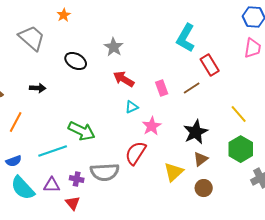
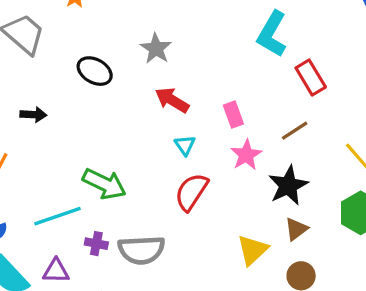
brown line: (192, 88) -> (295, 131), moved
cyan triangle: (132, 107) -> (185, 145), turned -40
pink star: (152, 126) -> (246, 155), moved
red semicircle: (136, 153) -> (191, 192), moved
purple cross: (77, 179) -> (96, 244), moved

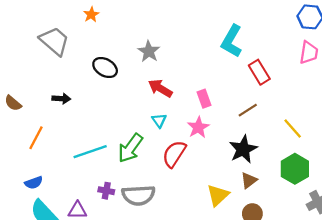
cyan triangle: (185, 145) -> (159, 120), moved
pink star: (246, 155) -> (198, 127), moved
green arrow: (104, 184) -> (130, 148), moved, turned 100
cyan line: (58, 216) -> (90, 152), moved

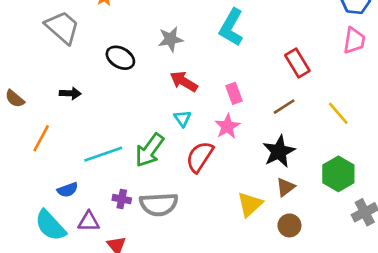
cyan L-shape: (232, 41) -> (231, 27), moved
gray star: (149, 51) -> (171, 39), turned 30
yellow line: (293, 129) -> (338, 113), moved
blue semicircle: (34, 183) -> (68, 190), moved

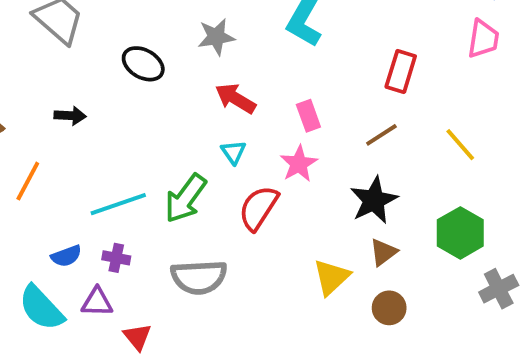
red rectangle: (297, 63) -> (401, 71), turned 48
purple cross: (122, 199) -> (116, 258), moved

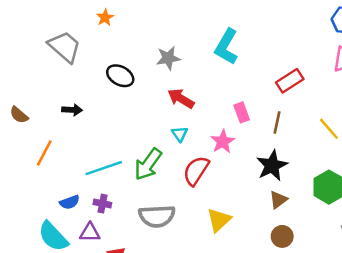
red rectangle: (401, 71) -> (290, 81), turned 40
pink rectangle: (308, 116) -> (242, 112), moved
brown line: (381, 135) -> (277, 123), turned -45
yellow triangle: (331, 277) -> (219, 220), moved

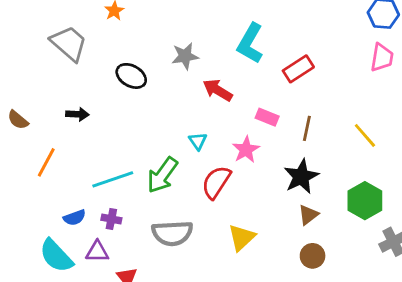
red rectangle: (290, 81) -> (298, 69), moved
red arrow: (181, 99) -> (218, 90), moved
pink rectangle: (242, 112) -> (267, 117), turned -48

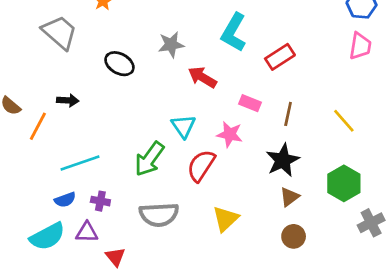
cyan triangle: (198, 141) -> (183, 126), size x1.4
pink star: (246, 150) -> (230, 134), turned -30
orange line: (46, 162) -> (38, 126), moved
cyan line: (113, 179) -> (80, 163), moved
cyan semicircle: (56, 256) -> (47, 236), turned -75

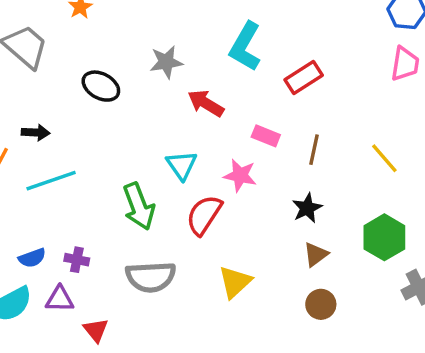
green arrow: (149, 159) -> (139, 206), turned -57
black star: (283, 160) -> (307, 208), size x0.7
cyan line: (80, 163) -> (51, 181), moved

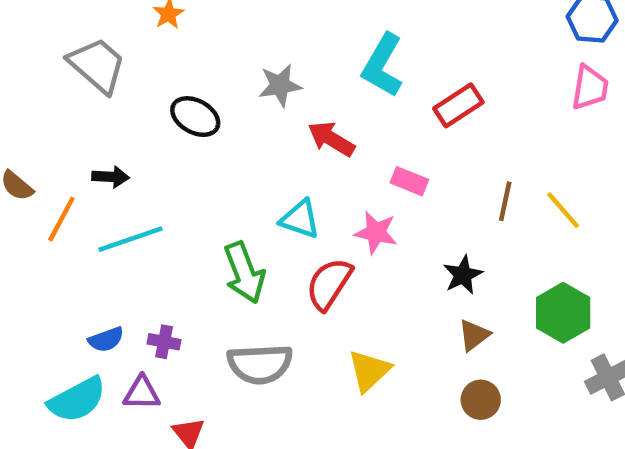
brown line: (314, 150) -> (505, 201), moved
cyan triangle: (182, 165) -> (300, 219), turned -36

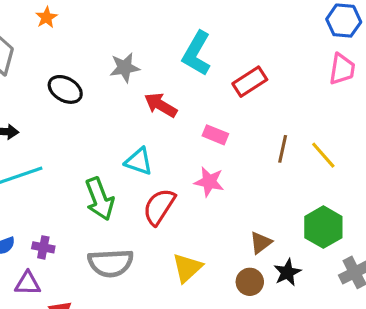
pink star: (376, 232) -> (209, 182), moved
black star: (463, 275) -> (287, 272), moved
brown circle: (481, 400) -> (250, 282), moved

